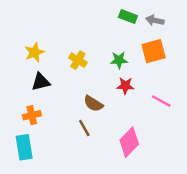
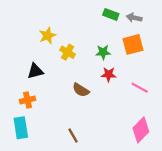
yellow star: (34, 52) -> (48, 36), moved
brown line: (84, 128) -> (73, 135), moved
pink diamond: (129, 142) -> (141, 130), moved

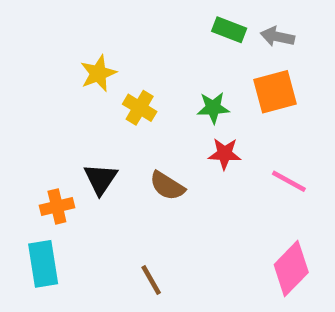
black triangle: (35, 71) -> (101, 179), moved, turned -42

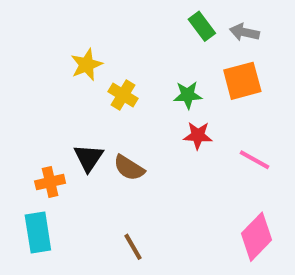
green rectangle: (229, 30) -> (202, 26), turned 32
brown semicircle: (167, 186) -> (129, 168), moved

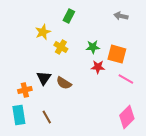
green rectangle: (202, 26) -> (69, 16), moved, turned 64
orange square: (242, 81) -> (117, 54), moved, turned 30
brown line: (133, 247) -> (47, 117), moved

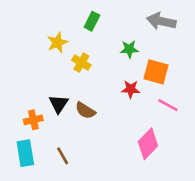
gray arrow: (121, 16) -> (161, 21), size x1.5
green star: (93, 47) -> (129, 49), moved
pink diamond: (127, 117) -> (148, 144), moved

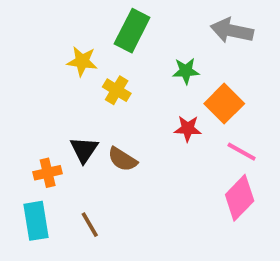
green rectangle: (92, 21) -> (132, 31), size x1.5
yellow star: (57, 43) -> (82, 61), turned 30
orange square: (156, 72) -> (224, 104), turned 30
pink diamond: (148, 144) -> (240, 198), moved

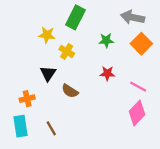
orange square: (224, 104) -> (141, 44), moved
black triangle: (84, 150) -> (48, 73), moved

